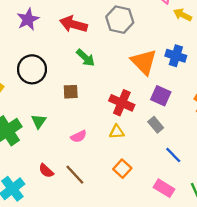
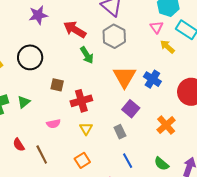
green arrow: (86, 58) -> (87, 55), moved
red cross: (122, 103) -> (81, 101), moved, turned 35
yellow triangle: (117, 132) -> (86, 129), turned 48

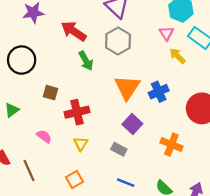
blue cross: (152, 79) -> (159, 92), turned 30
pink semicircle: (53, 124) -> (44, 136), turned -136
orange cross: (166, 125) -> (171, 145), turned -30
gray rectangle: (120, 132) -> (119, 149), turned -40
blue line: (128, 161) -> (126, 183), turned -42

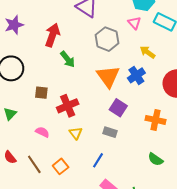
red arrow: (74, 31) -> (52, 35), turned 85
gray hexagon: (118, 41) -> (107, 39), moved
yellow arrow: (178, 56) -> (147, 52), moved
orange square: (75, 180) -> (61, 166), moved
blue line: (126, 183) -> (98, 160), moved, turned -70

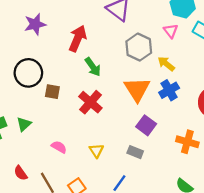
yellow arrow: (147, 52) -> (166, 64), moved
brown square: (41, 93) -> (52, 92), moved
red cross: (68, 106) -> (90, 102), moved, turned -30

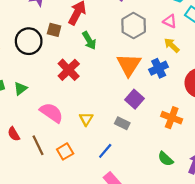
pink triangle: (171, 31) -> (170, 21), moved, turned -32
yellow arrow: (166, 64) -> (172, 45), moved
brown square: (52, 92) -> (54, 30), moved
red cross: (90, 102) -> (69, 70), moved
pink semicircle: (59, 147) -> (51, 113), size x1.6

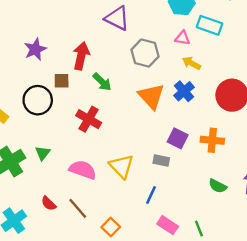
purple square: (134, 99) -> (178, 138), moved
yellow triangle: (86, 119) -> (121, 166), size x1.6
orange square: (65, 151) -> (111, 227), moved

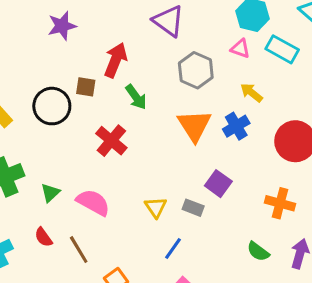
pink triangle: (182, 38) -> (240, 49), moved
purple star: (35, 49) -> (62, 26), moved
orange cross: (212, 140) -> (280, 203), moved
green triangle: (43, 153) -> (50, 193), moved
yellow triangle: (121, 166) -> (156, 207), moved, size x0.7

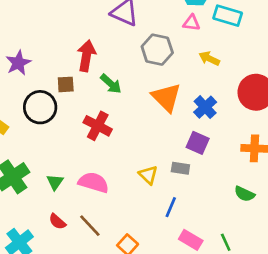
purple star: (62, 26) -> (18, 63), moved
blue cross: (236, 126) -> (205, 107), moved

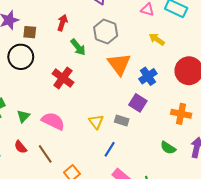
gray hexagon: (157, 50) -> (106, 32), moved
red arrow: (86, 56) -> (62, 23), size x0.7
brown square: (66, 84) -> (30, 32), moved

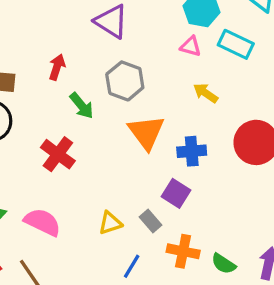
blue cross: (148, 76) -> (192, 151), turned 30
orange cross: (181, 114) -> (183, 251), moved
gray rectangle: (122, 120) -> (150, 221), turned 32
yellow triangle: (96, 122) -> (110, 223), turned 49

